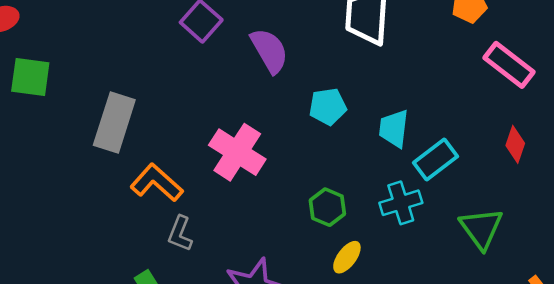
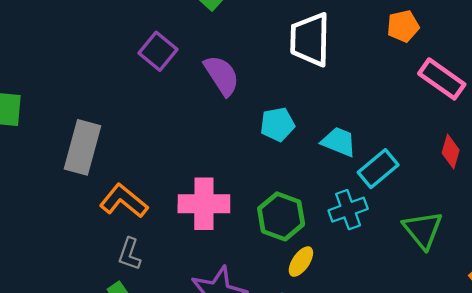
cyan trapezoid: (394, 129) -> (339, 142), turned 108
pink cross: (237, 152) -> (204, 204), moved, turned -30
green hexagon: (327, 207) -> (281, 216), size x1.4
gray L-shape: (180, 234) -> (130, 254), moved

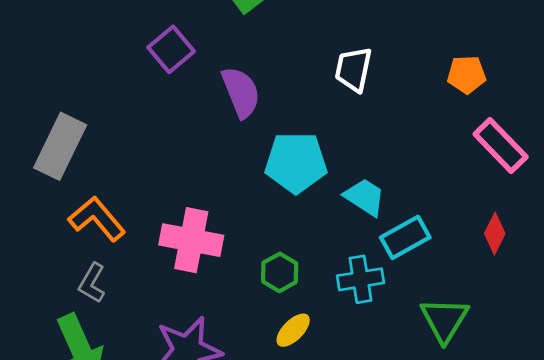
white trapezoid: (310, 39) -> (353, 69), size x0.7
cyan pentagon: (277, 124) -> (296, 163), size x1.5
green hexagon: (281, 216) -> (280, 272), size x0.7

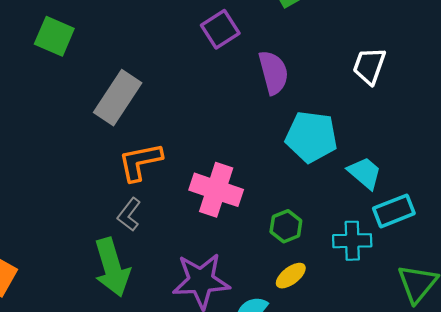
orange L-shape: (97, 219) -> (140, 162), turned -69

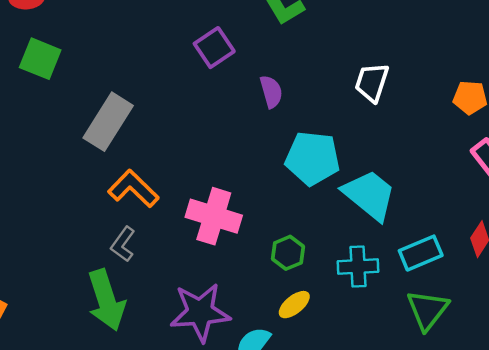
purple semicircle: (273, 72) -> (271, 92), size x0.7
orange L-shape: (140, 162) -> (133, 189), turned 57
cyan trapezoid: (365, 173) -> (369, 195), size x1.5
cyan rectangle: (394, 211) -> (421, 253), moved

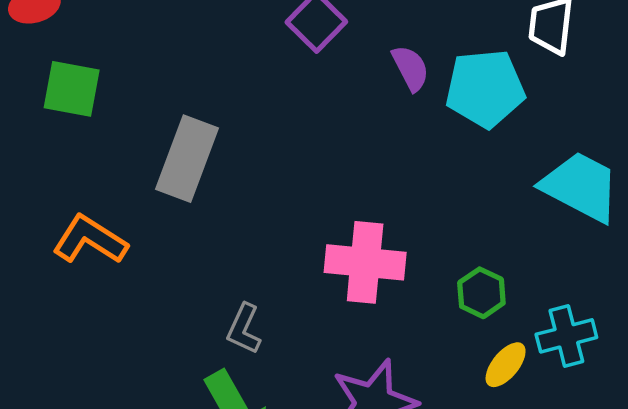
cyan pentagon: (313, 158) -> (485, 89), moved
orange L-shape: (133, 189) -> (90, 240), moved
cyan cross: (358, 266) -> (566, 336), moved

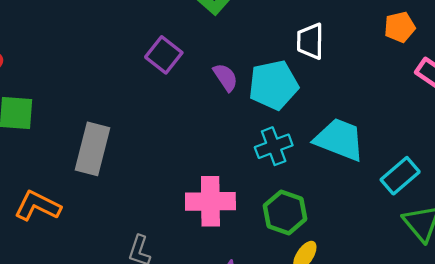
green hexagon: (481, 293) -> (285, 212), size x1.4
cyan cross: (566, 336) -> (274, 146), moved

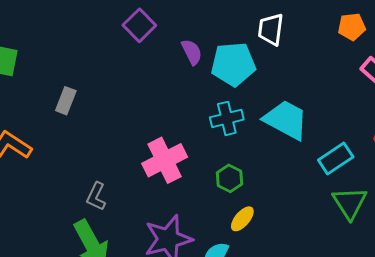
gray rectangle: (92, 149) -> (66, 101), size x0.6
pink cross: (210, 201) -> (165, 160), turned -33
green hexagon: (285, 212) -> (229, 178), size x0.7

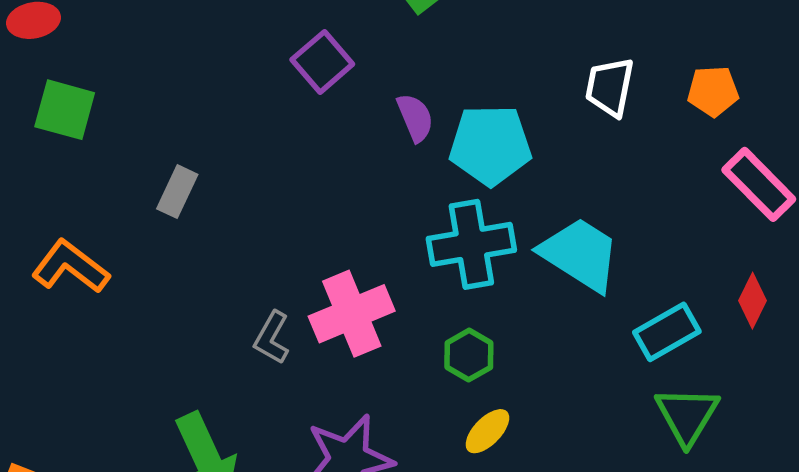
white trapezoid: (271, 29) -> (610, 87), moved
cyan cross: (227, 118) -> (471, 244), size x1.4
gray L-shape: (96, 196) -> (272, 338), moved

